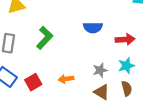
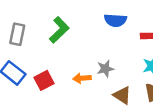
gray star: (100, 70) -> (105, 69), moved

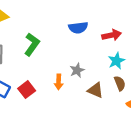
orange arrow: (82, 78) -> (59, 82), turned -72

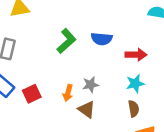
green L-shape: (32, 44) -> (66, 41), moved
brown triangle: (95, 90) -> (87, 109), moved

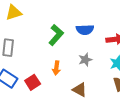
gray star: (91, 85) -> (85, 60), moved
orange arrow: (68, 93) -> (56, 68), moved

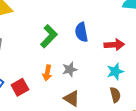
blue semicircle: (85, 30) -> (81, 32), turned 78
gray star: (85, 60) -> (70, 69), moved

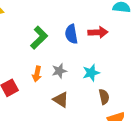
red arrow: (114, 45) -> (98, 32), moved
cyan star: (115, 71) -> (91, 73), moved

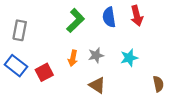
red arrow: (98, 32) -> (137, 16), turned 78
brown semicircle: (104, 97) -> (158, 84), moved

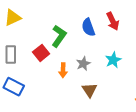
red square: (44, 72) -> (41, 53), moved
brown triangle: (97, 85) -> (90, 90), turned 35

